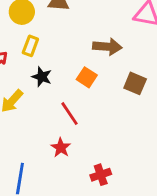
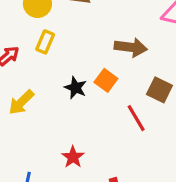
black star: (42, 77) -> (76, 88), moved
red line: (70, 114) -> (136, 118), moved

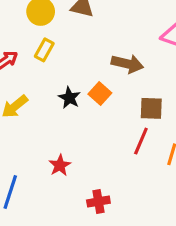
brown square: (159, 90) -> (151, 108), turned -30
red line: (136, 118) -> (141, 141), moved, turned 48

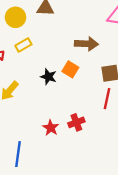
yellow rectangle: (44, 50) -> (23, 45), turned 42
red cross: (98, 202) -> (76, 122), moved

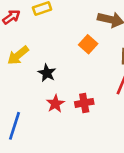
black star: (48, 77) -> (47, 73), moved

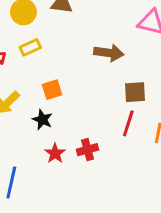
orange square: (88, 44) -> (52, 90), moved, turned 36

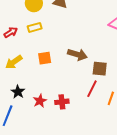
brown arrow: (109, 53) -> (77, 54), moved
black star: (42, 120) -> (18, 92), moved

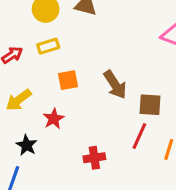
brown arrow: (77, 54) -> (115, 85), turned 42
orange square: (45, 58) -> (68, 80), moved
red star: (40, 101) -> (54, 119), moved

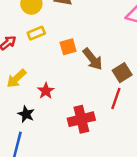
orange square: (68, 80) -> (68, 47), moved
brown square: (150, 105) -> (122, 73), turned -30
red cross: (94, 158) -> (81, 119), size x1.5

